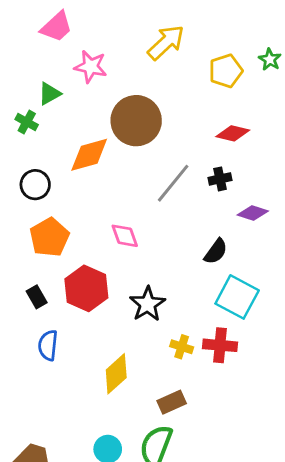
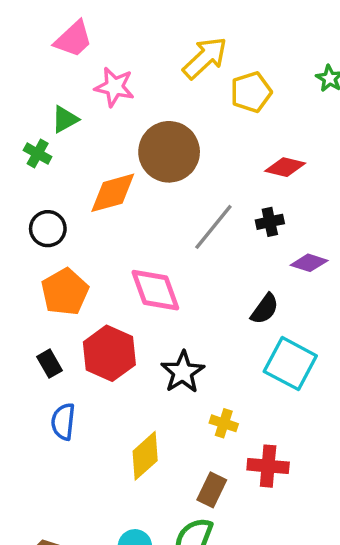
yellow pentagon: (226, 71) -> (251, 92), moved
pink diamond: (125, 236) -> (155, 290), size x1.5
red cross: (220, 345) -> (268, 466), moved
brown rectangle: (172, 402) -> (212, 490), turned -40

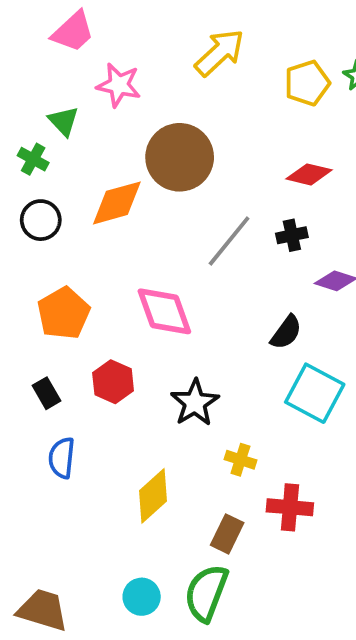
yellow pentagon: (251, 92) -> (307, 83), moved
green triangle: (65, 119) -> (64, 121), turned -44
black circle: (48, 229) -> (41, 220), moved
red hexagon: (109, 353) -> (113, 382), size x0.7

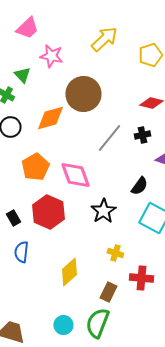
orange pentagon: (64, 313) -> (35, 167), moved
red hexagon: (113, 382) -> (48, 212), size x1.5
black star: (195, 403) -> (103, 211), moved

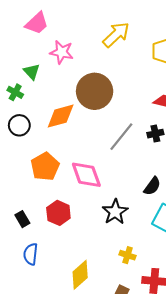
red hexagon: (48, 212) -> (58, 213), size x0.7

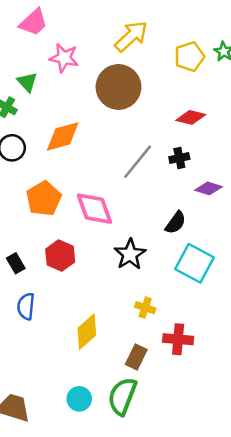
brown circle: (95, 91) -> (118, 87), moved

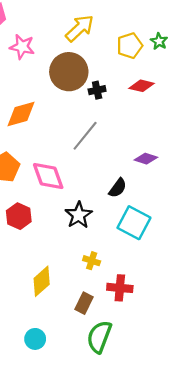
red diamond: (191, 117) -> (142, 86), moved
black cross: (179, 158) -> (97, 90), moved
green semicircle: (122, 396) -> (99, 337), moved

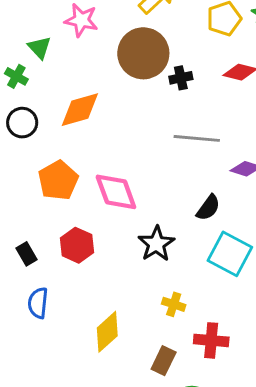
gray line: (85, 136) -> (197, 138), moved, turned 56

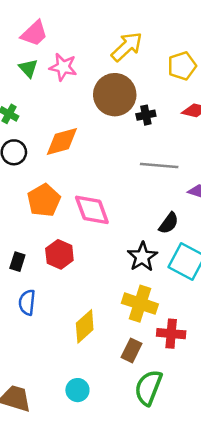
green triangle: (39, 48) -> (28, 68), moved
black star: (156, 244) -> (142, 257), moved
black rectangle: (26, 254) -> (17, 262), turned 48
yellow cross: (174, 304) -> (140, 304), size x1.8

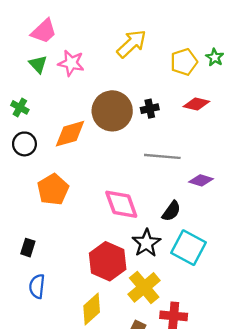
brown circle: (115, 95) -> (112, 111), moved
pink diamond: (92, 210) -> (121, 204), moved
red hexagon: (59, 254) -> (108, 261), moved, size x1.4
yellow cross: (140, 304) -> (144, 287), turned 32

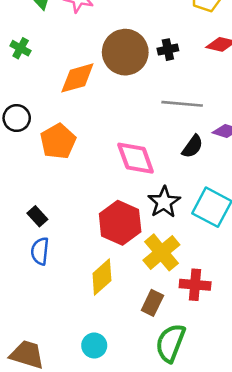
black circle: (24, 144) -> (17, 118), moved
black semicircle: (171, 211) -> (192, 146), moved
black rectangle: (28, 248) -> (37, 216), moved, turned -60

